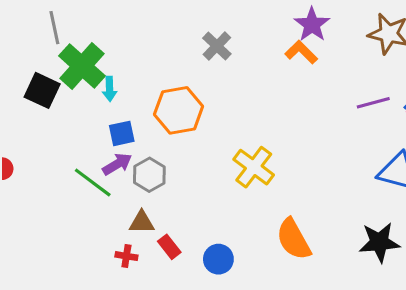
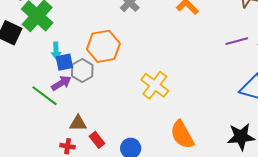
cyan arrow: (110, 89) -> (56, 51), moved
gray hexagon: (149, 175) -> (82, 71), moved

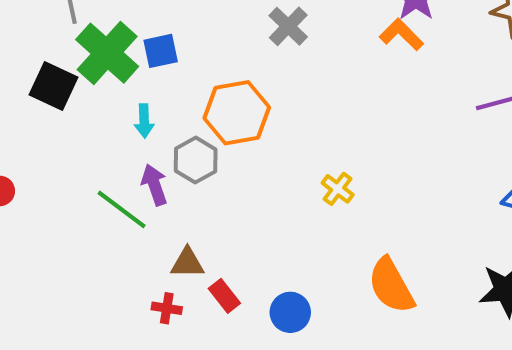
blue square: (64, 62) -> (161, 51), moved
purple arrow: (61, 83) -> (154, 185), turned -78
yellow cross: (155, 85) -> (338, 189), size x0.6

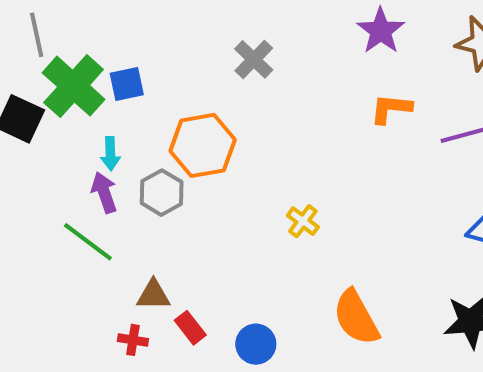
orange L-shape: (401, 35) -> (391, 109), moved, turned -39
purple arrow: (154, 185) -> (104, 193), moved

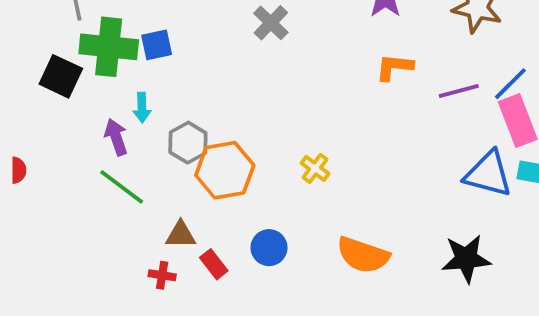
green cross: (74, 86) -> (109, 47), turned -36
orange hexagon: (203, 145) -> (225, 170), moved
purple arrow: (104, 193) -> (116, 137), moved
orange semicircle: (356, 317) -> (363, 255), turned -42
blue circle: (256, 344) -> (269, 248), moved

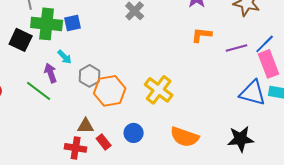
cyan arrow: (142, 108) -> (65, 57), turned -42
yellow cross: (315, 168) -> (159, 90), size x1.8
green line: (122, 187) -> (39, 91), moved
red cross: (162, 275) -> (76, 148), size x1.5

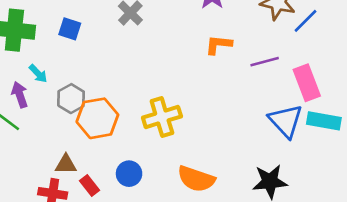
blue square: (73, 23) -> (70, 29), moved, turned 30
blue line: (265, 44) -> (305, 21), moved
yellow cross: (159, 90) -> (162, 117), turned 36
blue triangle: (253, 93) -> (286, 121), turned 32

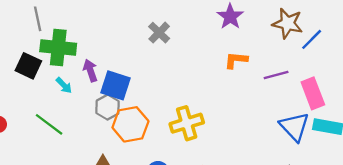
blue square: (70, 29) -> (116, 85), moved, size x1.5
cyan arrow: (38, 74) -> (64, 85), moved
purple arrow: (20, 95) -> (90, 70), moved

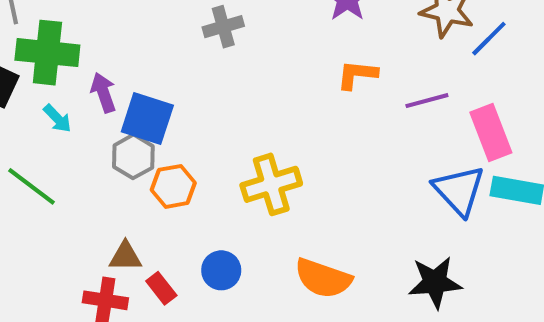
gray cross: (159, 33) -> (223, 27), turned 30
orange hexagon: (130, 124) -> (173, 186), size x0.7

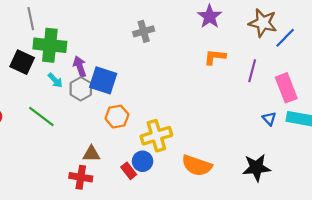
purple line: (427, 101) -> (252, 71), turned -60
gray hexagon: (133, 156) -> (81, 89), moved
yellow cross: (271, 184) -> (156, 136), moved
blue triangle: (459, 190) -> (269, 119), size x0.5
red rectangle: (161, 288) -> (129, 171), moved

